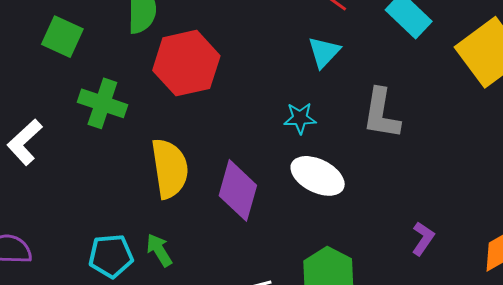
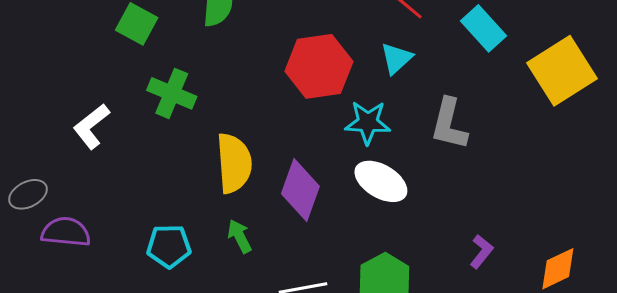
red hexagon: (186, 63) -> (319, 66), moved
cyan star: (300, 118) -> (368, 122), size x1.4
green arrow: (159, 250) -> (240, 236), moved

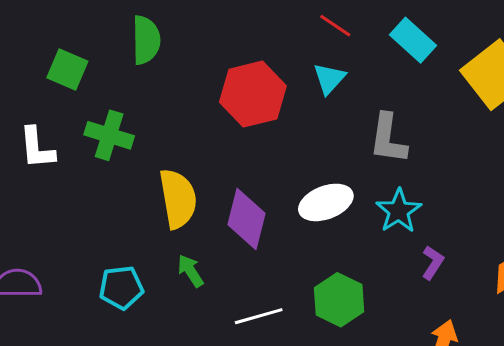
cyan star: (368, 122) -> (399, 211), moved, turned -30
white L-shape: (91, 126) -> (37, 148), moved, turned -51
white ellipse: (381, 181) -> (326, 202), turned -46

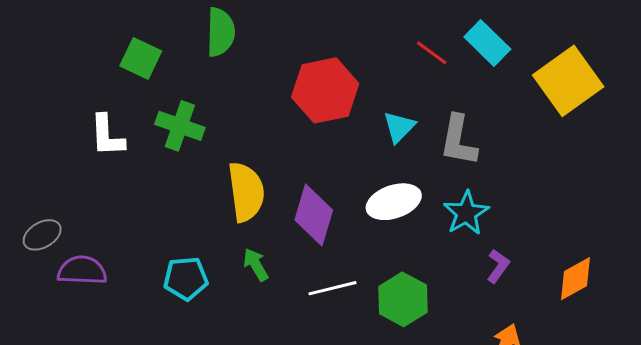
red line: (335, 26) -> (432, 53), moved
cyan triangle: (329, 79) -> (399, 127), moved
white line: (259, 316) -> (332, 288), moved

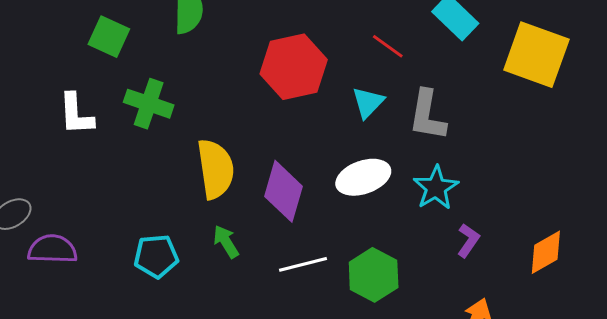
red line: (432, 53) -> (388, 46), moved
yellow square: (568, 81) -> (536, 55), turned -34

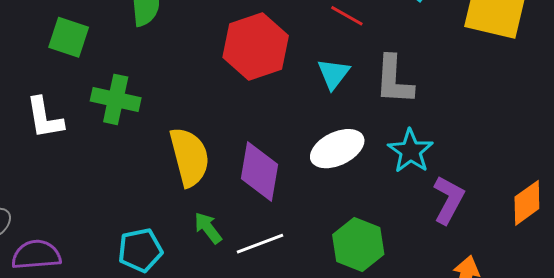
purple L-shape: (468, 240) -> (449, 200), size x1.4
white line: (303, 264) -> (260, 244), moved

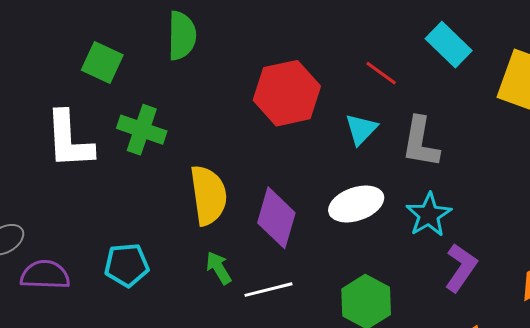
white L-shape: (45, 118) -> (69, 140), size x1.4
cyan pentagon: (140, 250) -> (127, 265), moved

